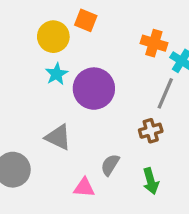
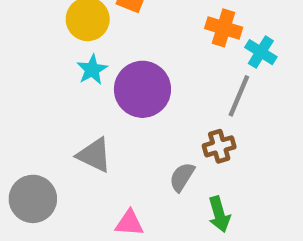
gray semicircle: (110, 165) -> (182, 177), moved

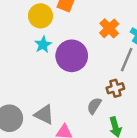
orange cross: (224, 28) -> (109, 28), moved, turned 30
gray triangle: (94, 155) -> (44, 114), moved

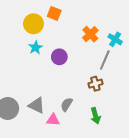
purple circle: (72, 56) -> (59, 57), size x0.6
gray semicircle: (94, 106) -> (67, 104), moved

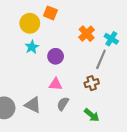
green arrow: (95, 116) -> (92, 115), turned -35
pink triangle: (53, 120) -> (56, 84), moved

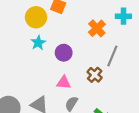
cyan cross: (111, 39) -> (123, 16), moved, turned -32
brown cross: (92, 83) -> (95, 75), moved, turned -32

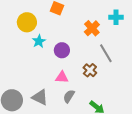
yellow circle: (36, 17) -> (27, 22), moved
gray line: (112, 56) -> (106, 53), turned -54

